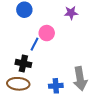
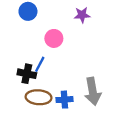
blue line: (35, 44) -> (40, 64), moved
brown ellipse: (18, 84) -> (39, 97), moved

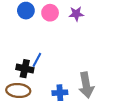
pink circle: (54, 38) -> (50, 13), moved
brown ellipse: (39, 97) -> (18, 91), moved

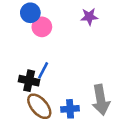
pink circle: (50, 13) -> (42, 27), moved
brown ellipse: (18, 91) -> (39, 106), moved, turned 45

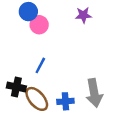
black cross: (29, 81) -> (16, 87), moved

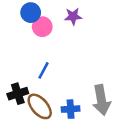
purple star: (83, 15) -> (73, 16), moved
black cross: (16, 87) -> (18, 94), turned -30

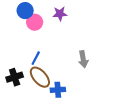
gray arrow: (101, 100) -> (83, 59), moved, size x0.7
brown ellipse: (40, 106) -> (40, 77), moved

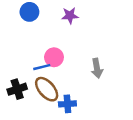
pink circle: (35, 22) -> (54, 57), moved
blue line: (36, 58) -> (42, 67), turned 48

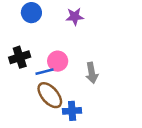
gray arrow: (97, 68) -> (92, 73), moved
black cross: (17, 89) -> (20, 57), moved

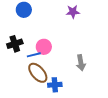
purple star: (75, 17) -> (73, 12), moved
gray arrow: (92, 73) -> (81, 63), moved

